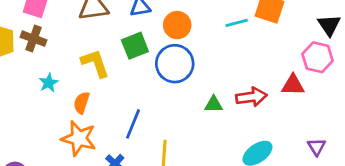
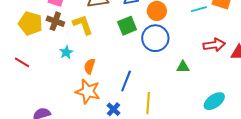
yellow L-shape: (95, 63) -> (83, 25), moved
red arrow: (251, 97) -> (214, 45), moved

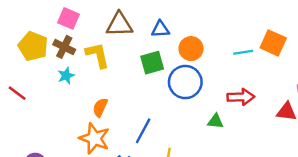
red arrow: (214, 45) -> (241, 97), moved
cyan star: (66, 52) -> (66, 76), moved

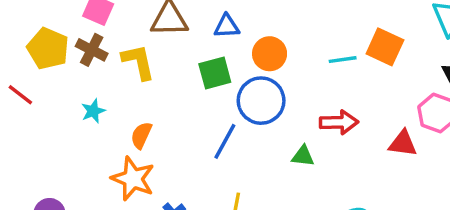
cyan star: (66, 76) -> (93, 111), moved
red line: (17, 93) -> (20, 95), moved
blue line: (143, 131) -> (225, 141), moved

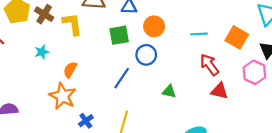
orange square: (385, 47) -> (237, 37), moved
blue circle: (261, 101) -> (146, 55), size x0.7
red arrow: (339, 122) -> (209, 65), moved, turned -130
red triangle: (403, 143) -> (219, 91), moved

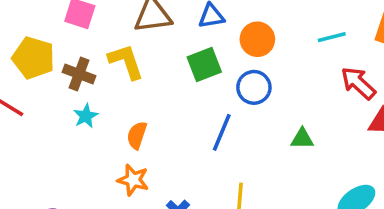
brown cross: (44, 14) -> (79, 74), moved
orange star: (63, 96) -> (133, 180), size x0.7

